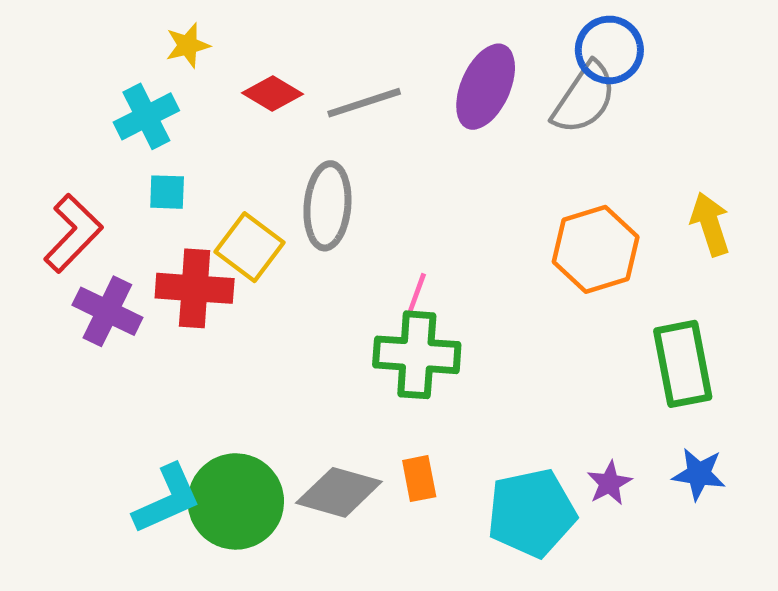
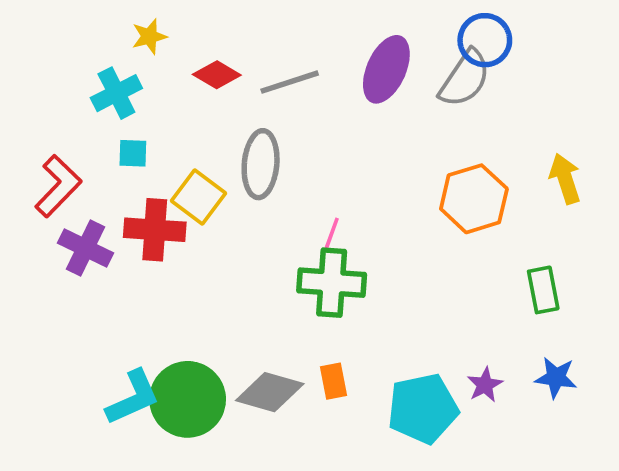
green rectangle: (683, 364) -> (543, 290), size x0.7

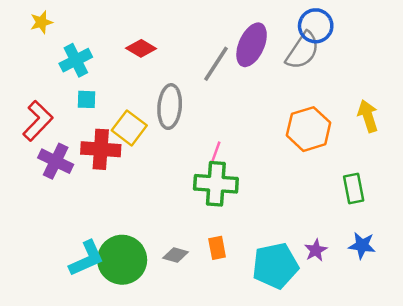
yellow star: (149, 36) -> (41, 22), moved
gray line: (290, 82) -> (216, 64), moved, turned -39
gray diamond: (270, 392) -> (176, 255), size x0.6

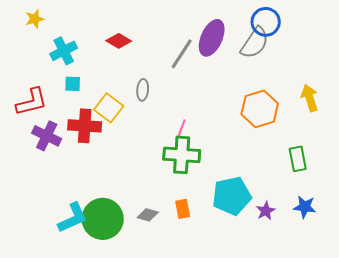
gray ellipse: (170, 107) -> (143, 90), size x0.6
red L-shape: (38, 121) -> (32, 102), turned 32
cyan pentagon: (275, 266) -> (232, 196), moved

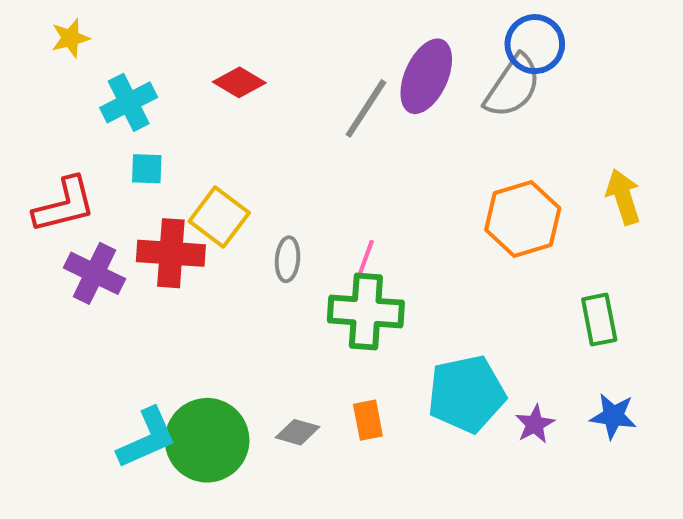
gray ellipse: (143, 90) -> (288, 259), moved

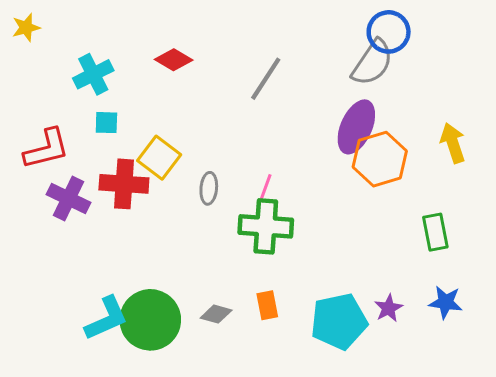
yellow star: (70, 38) -> (26, 28), moved
purple ellipse: (426, 76) -> (356, 127), moved
cyan pentagon: (466, 394) -> (339, 321), moved

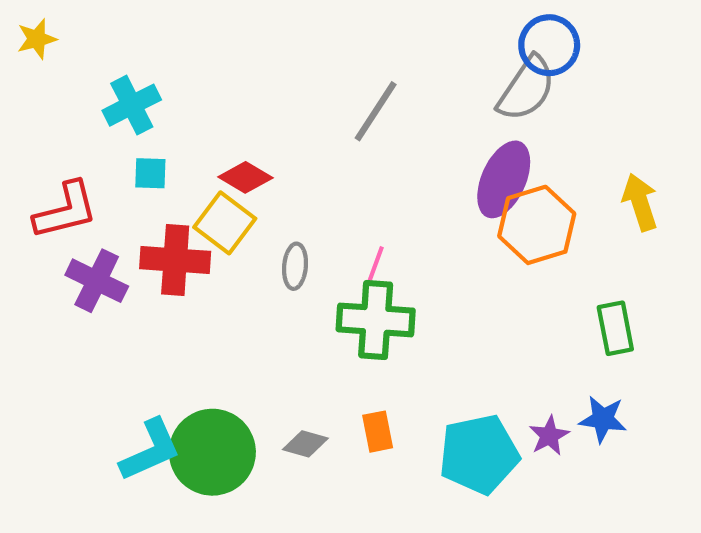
red diamond: (174, 60) -> (245, 177), moved
blue star: (446, 302) -> (603, 419), moved

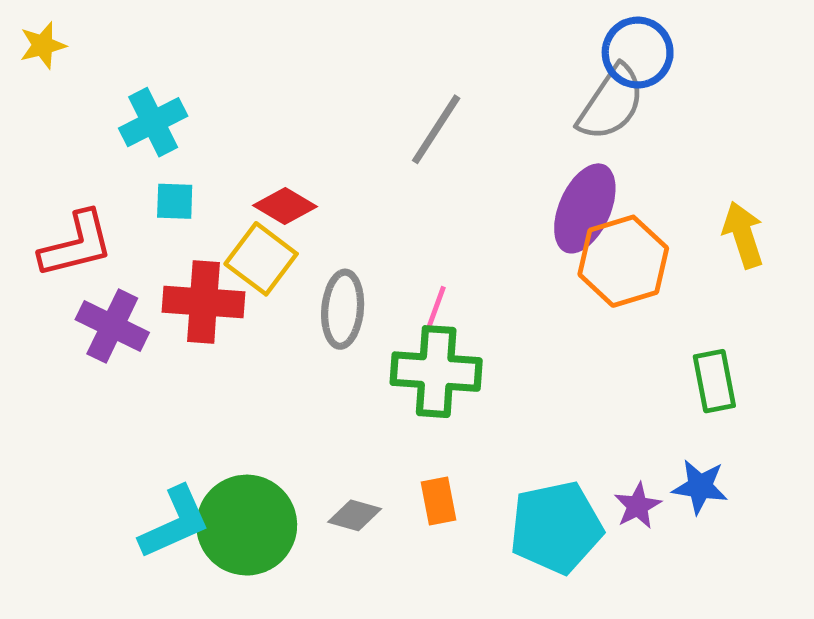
gray ellipse: (295, 266) -> (343, 309), size x1.4

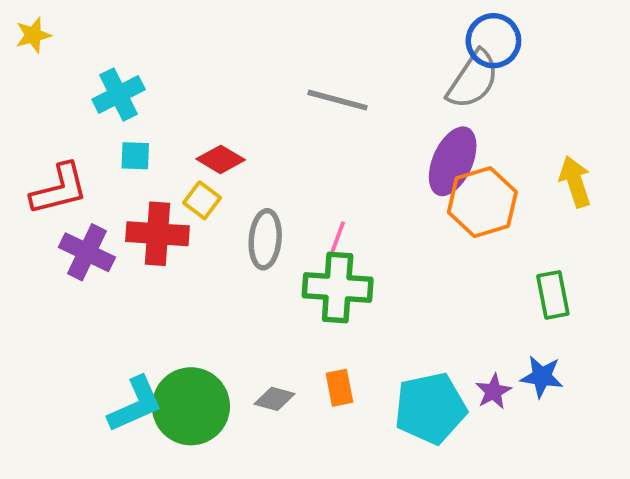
gray line: (436, 129) -> (338, 100), turned 72
yellow square: (261, 259) -> (202, 200), size x0.7

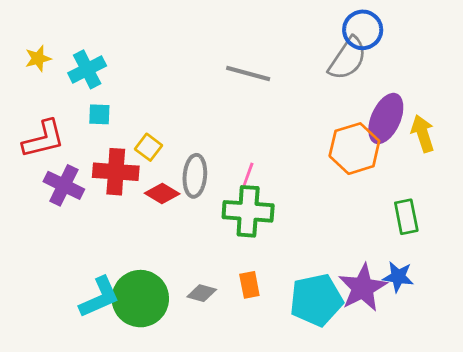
yellow star: (33, 35) -> (38, 59), moved
red diamond: (221, 159) -> (162, 194), moved
purple ellipse: (453, 161) -> (386, 119), moved
purple star: (493, 391) -> (363, 288), size x1.8

